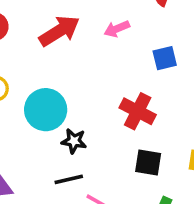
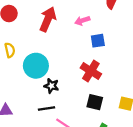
red arrow: (59, 31) -> (48, 19), turned -40
blue square: (165, 58) -> (98, 41), moved

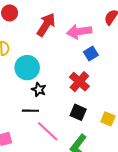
pink arrow: (82, 21) -> (79, 32), size x1.6
blue square: (98, 41) -> (91, 54), turned -32

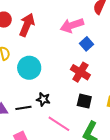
red arrow: (46, 25) -> (27, 25), moved
black star: (39, 90) -> (43, 99), moved
black line: (30, 111) -> (23, 108), moved

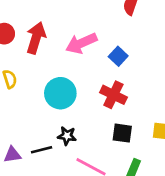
pink arrow: (72, 25) -> (81, 43), moved
cyan circle: (29, 68) -> (60, 93), moved

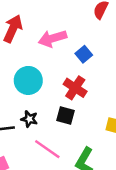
black square: (122, 133) -> (65, 115), moved

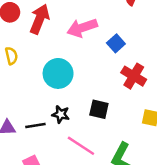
red cross: (75, 88) -> (134, 76), moved

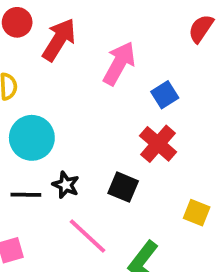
pink arrow: (82, 28) -> (119, 63), turned 128
cyan circle: (58, 73) -> (32, 138), moved
red cross: (134, 76) -> (158, 144), moved

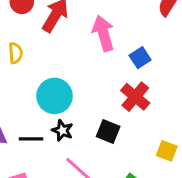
pink arrow: (119, 63) -> (103, 33), turned -44
cyan circle: (32, 138) -> (54, 96), moved

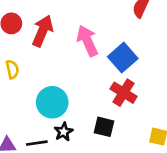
blue square: (140, 58) -> (123, 58), size x1.5
black star: (62, 130) -> (64, 132), turned 30

